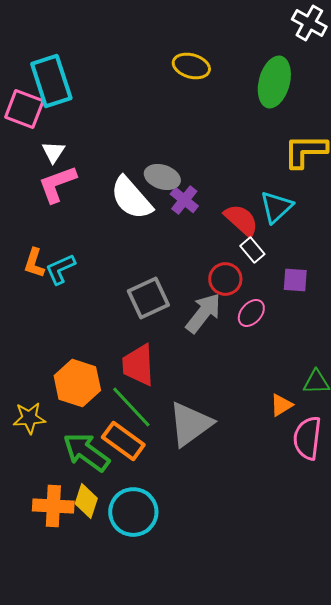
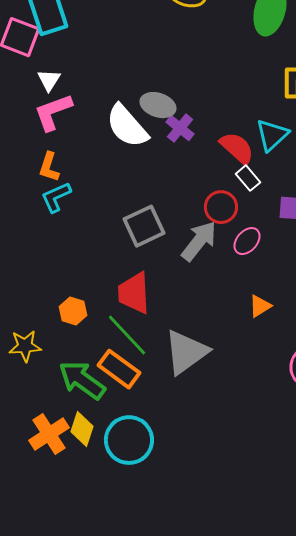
orange L-shape: (34, 263) -> (49, 167), moved
orange hexagon: (77, 383) -> (73, 311), size x0.6
orange triangle: (281, 405) -> (260, 306), moved
orange cross: (53, 506) -> (49, 434), turned -36

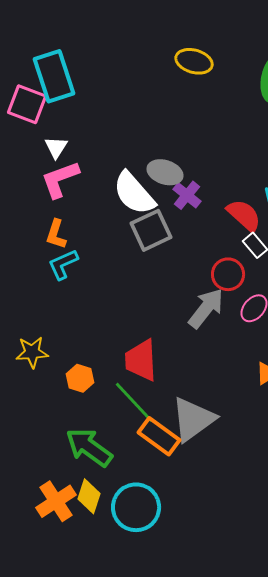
gray square: (144, 226) -> (151, 230), moved
yellow star: (25, 346) -> (32, 352), moved
orange rectangle: (119, 369) -> (159, 436), moved

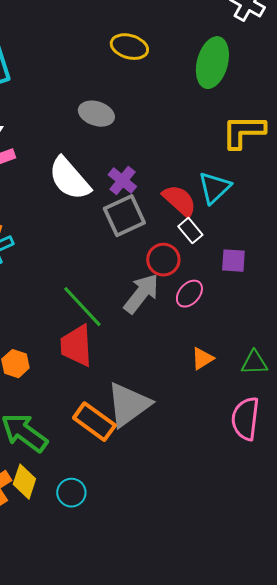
gray ellipse: (165, 172) -> (96, 114), moved
gray square: (151, 230) -> (124, 216), moved
green line: (134, 402) -> (82, 307), moved
cyan circle: (136, 507) -> (71, 493), size x0.6

